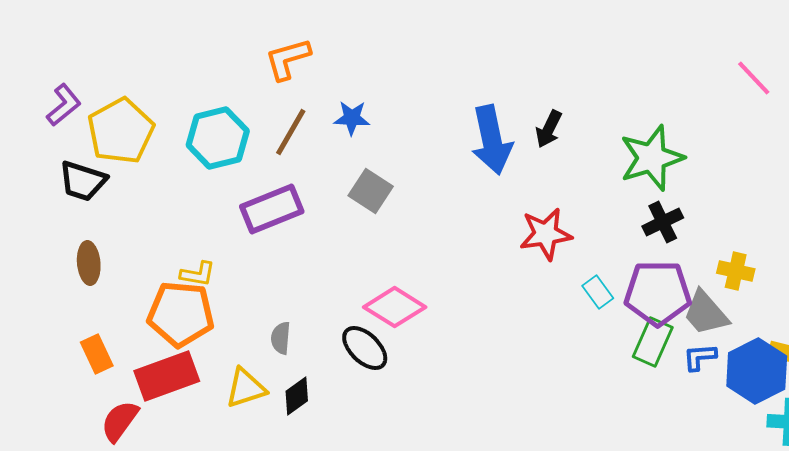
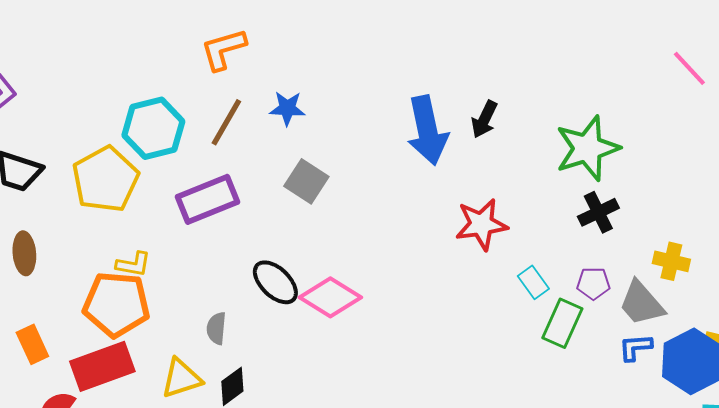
yellow pentagon: (121, 131) -> (105, 179), moved
purple pentagon: (658, 293) -> (593, 283), size x0.5
green rectangle: (653, 342) -> (562, 323), moved
black ellipse: (365, 348) -> (275, 282), moved

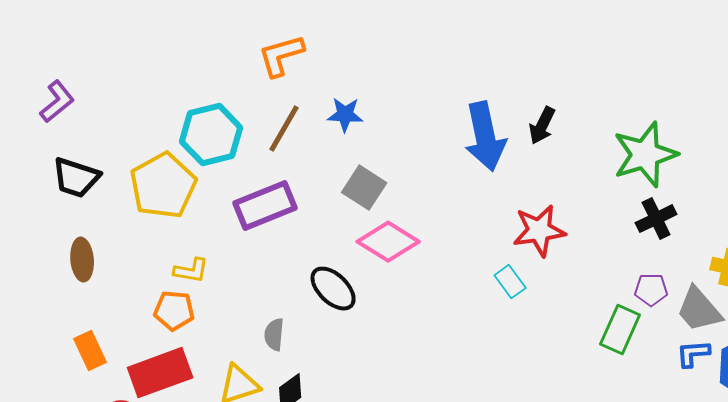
cyan rectangle: (533, 282) -> (510, 282), moved
pink diamond: (330, 297) -> (388, 242), moved
orange pentagon: (116, 304) -> (174, 311), size x0.6

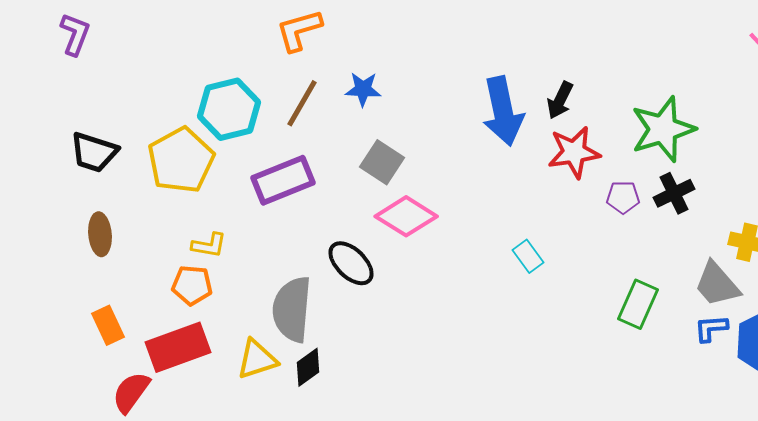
purple L-shape: (57, 102) -> (75, 34), moved, turned -30
red star: (539, 231) -> (574, 152), moved
purple pentagon: (651, 290) -> (623, 197), moved
gray semicircle: (274, 335) -> (292, 309), size x2.0

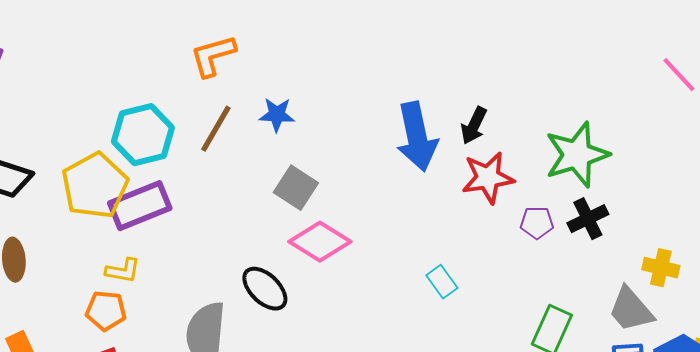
purple rectangle: (283, 180) -> (140, 206), moved

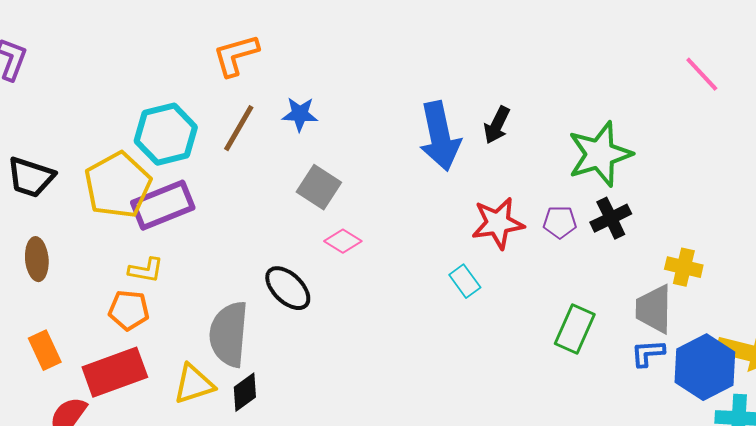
red star: (488, 178) -> (498, 223), moved
pink diamond: (320, 242) -> (343, 241), size x0.6
gray trapezoid: (631, 310) -> (654, 309), turned 42

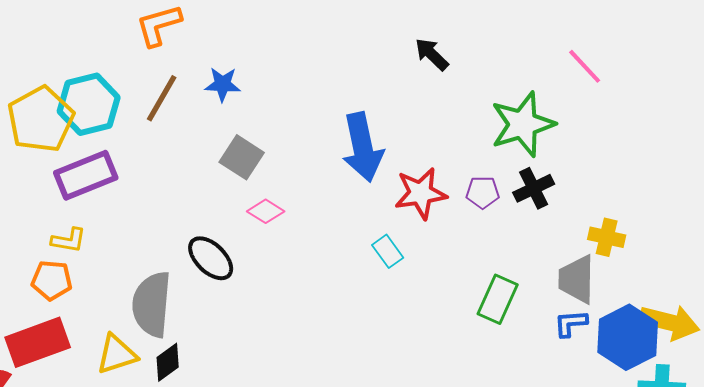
pink line: (702, 74) -> (585, 66), moved
black arrow: (497, 125) -> (432, 54), moved, turned 108
blue arrow: (440, 136) -> (363, 147), moved
yellow pentagon: (118, 185) -> (41, 119), moved

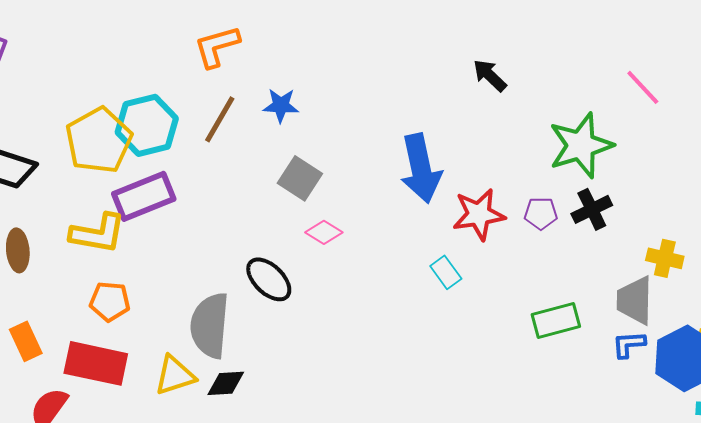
yellow L-shape: (69, 240) -> (98, 233), moved, size x1.6
green rectangle: (498, 299) -> (556, 320), turned 51
red rectangle: (38, 342) -> (96, 363), turned 32
black diamond: (168, 362) -> (226, 383), turned 33

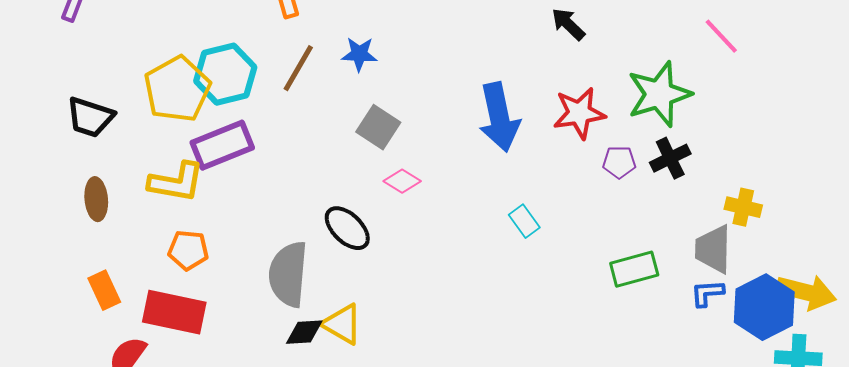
red star: (479, 214) -> (579, 113), moved
yellow triangle: (175, 375) -> (342, 324), moved, turned 48

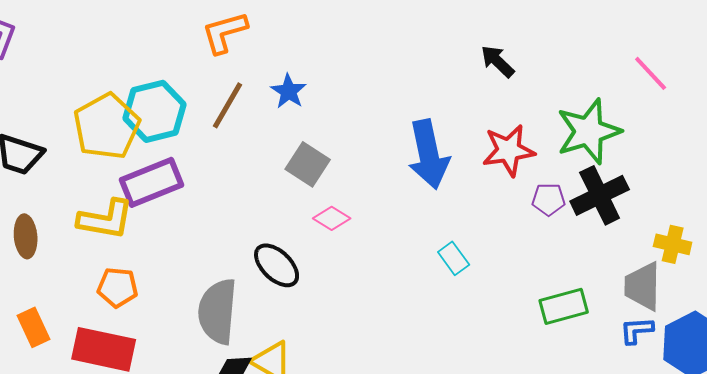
blue star: (359, 54) -> (289, 91), turned 30
black cross: (670, 158) -> (600, 195), size x1.4

